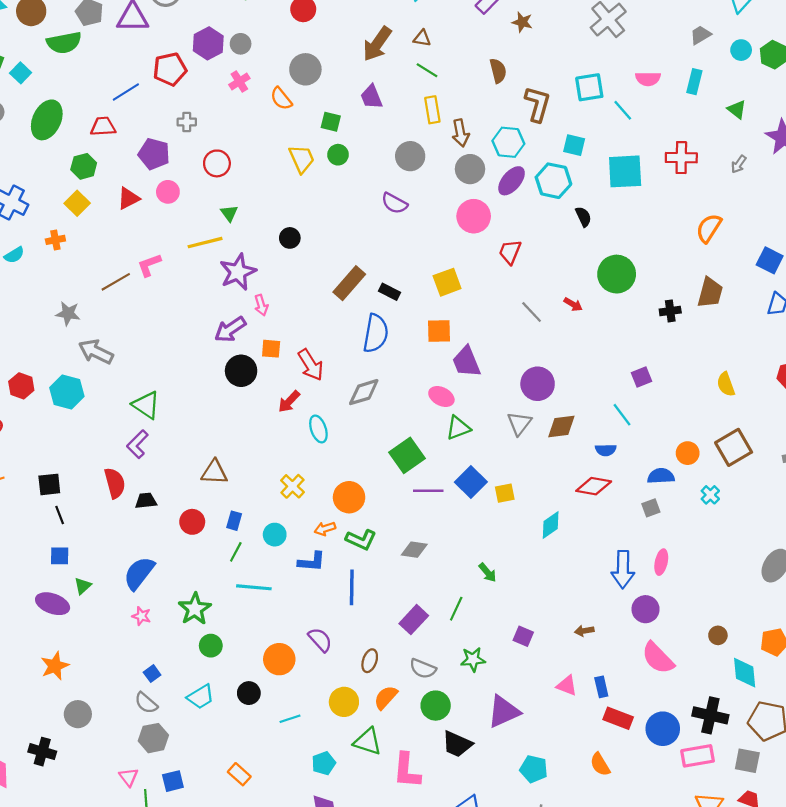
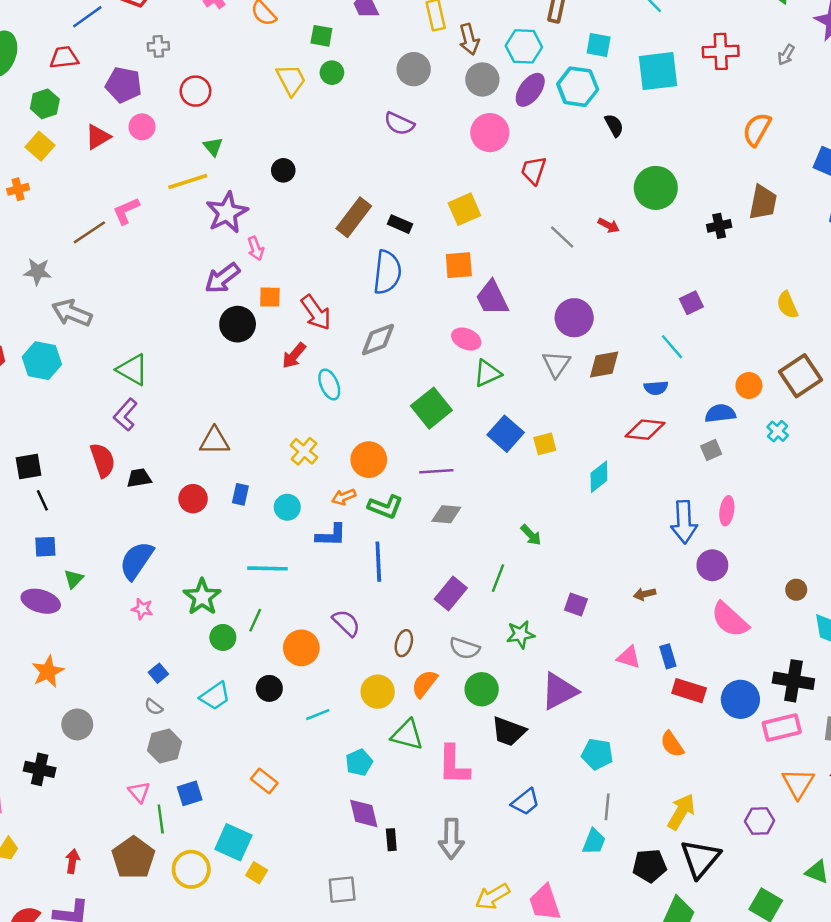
purple line: (428, 491) -> (436, 471), moved
green line: (236, 552) -> (255, 620), moved
gray semicircle: (146, 703) -> (154, 707), size x0.7

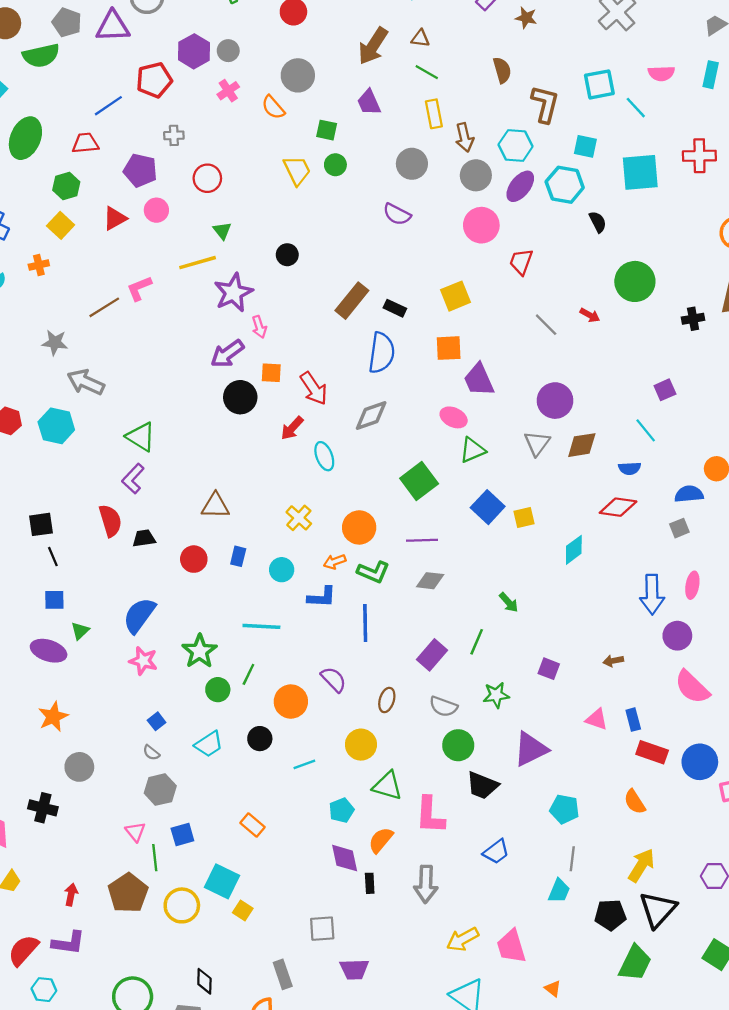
pink star: (142, 609) -> (143, 661), size x1.4
orange semicircle: (425, 684) -> (381, 840), moved

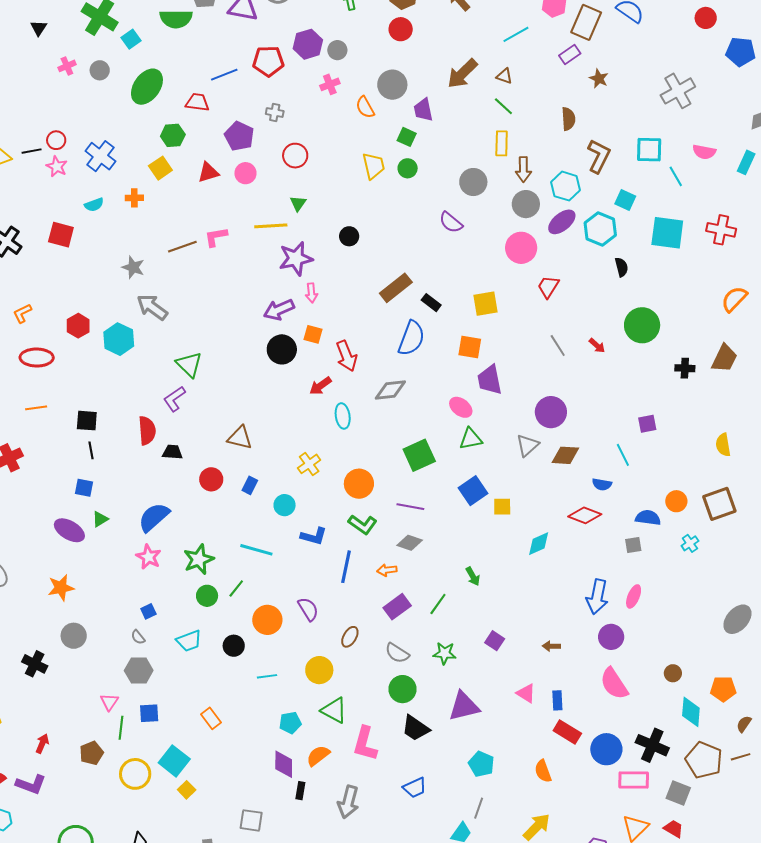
purple trapezoid: (369, 102) -> (423, 110), moved
orange arrow: (335, 562) -> (387, 570), moved
brown pentagon: (128, 893) -> (91, 753), size x0.7

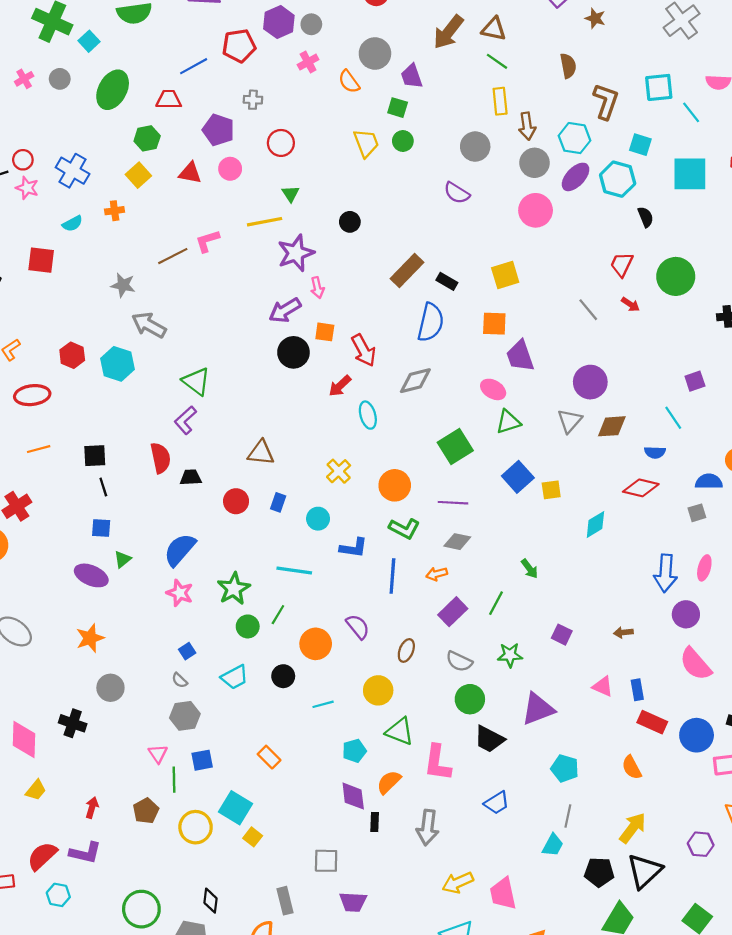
brown triangle: (504, 76) -> (494, 29), size x1.4
red triangle: (208, 172) -> (190, 173), turned 35
red trapezoid: (548, 287) -> (622, 264), moved

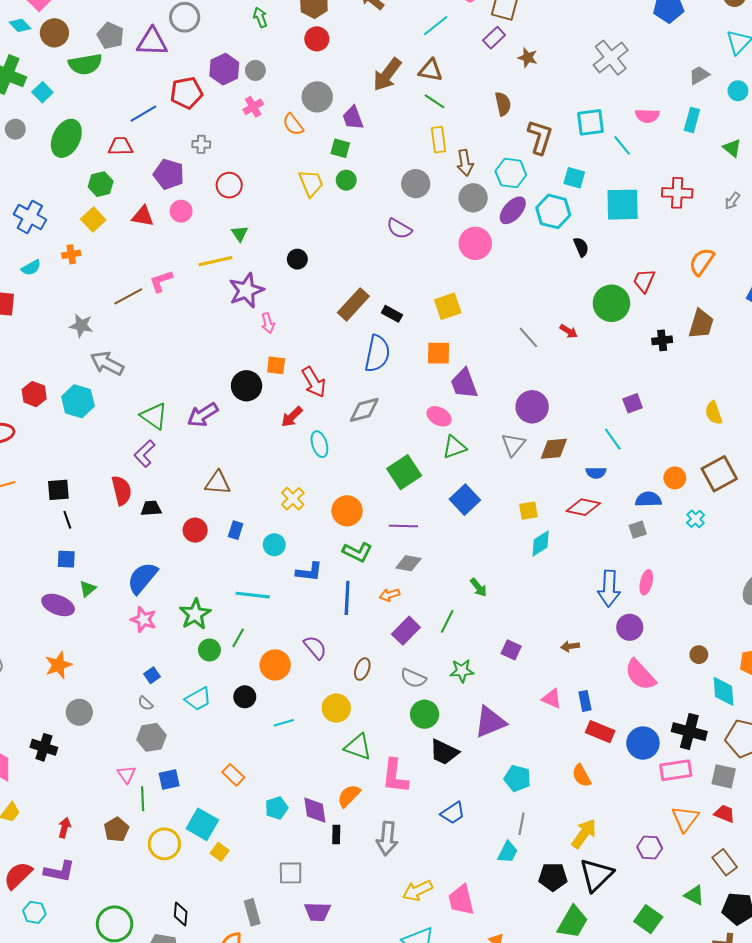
red trapezoid: (622, 264) -> (644, 281), moved
purple arrow: (285, 310) -> (203, 415), moved
yellow square: (551, 490) -> (528, 511), moved
cyan pentagon: (354, 751) -> (277, 808), moved

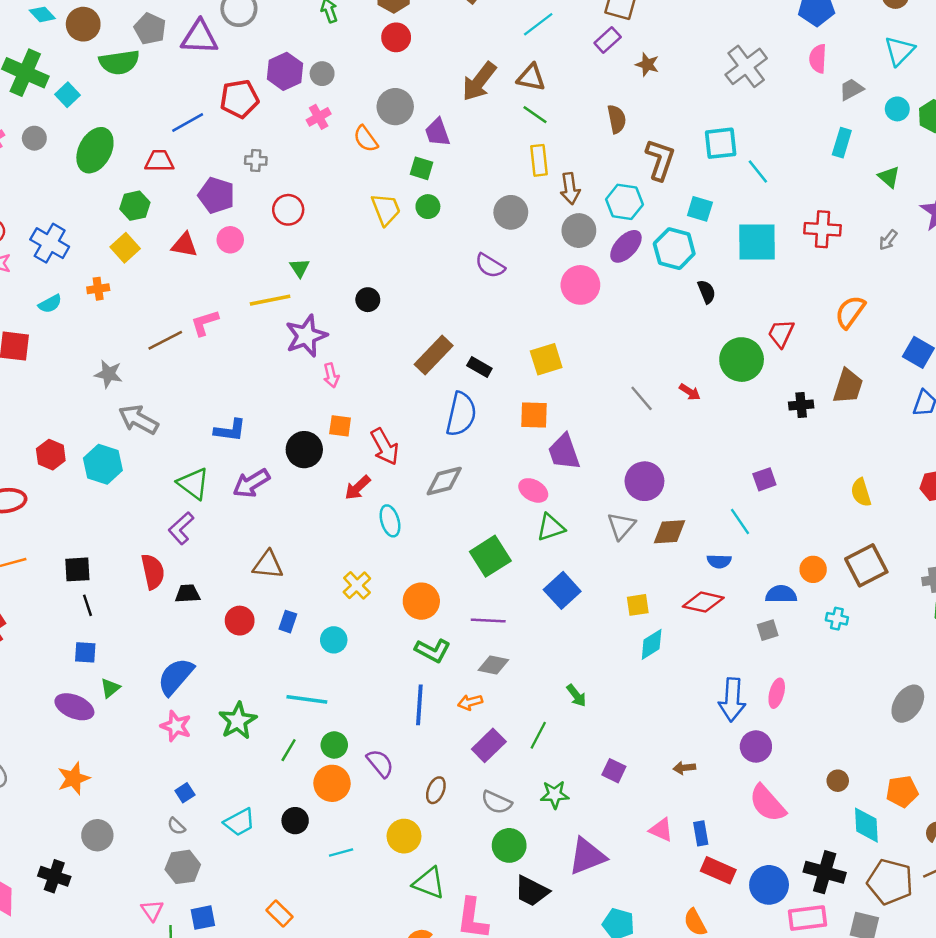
pink semicircle: (647, 116) -> (818, 59), moved, turned 90
cyan cross: (696, 519) -> (837, 619), turned -36
blue L-shape: (309, 572) -> (230, 430), moved
green circle: (209, 650) -> (334, 745), moved

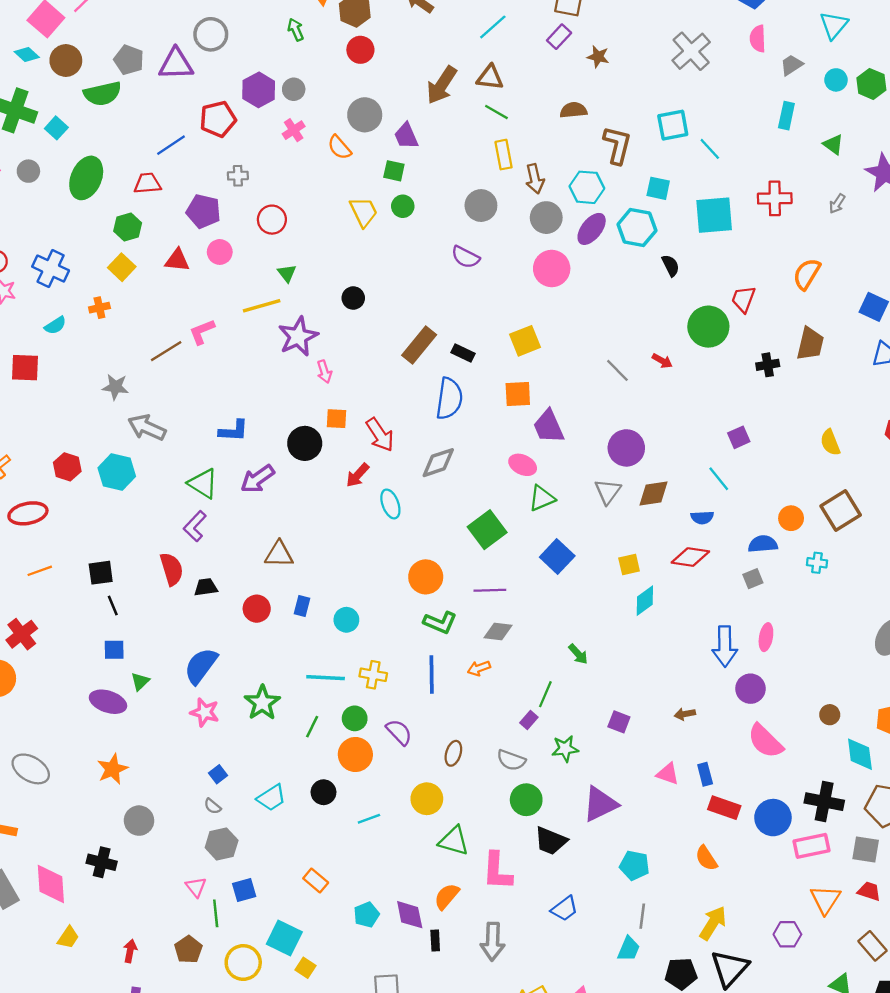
brown semicircle: (617, 119) -> (573, 110), turned -80
yellow cross: (357, 585) -> (373, 675), moved, turned -32
purple rectangle: (489, 745) -> (529, 720), moved, size x0.6

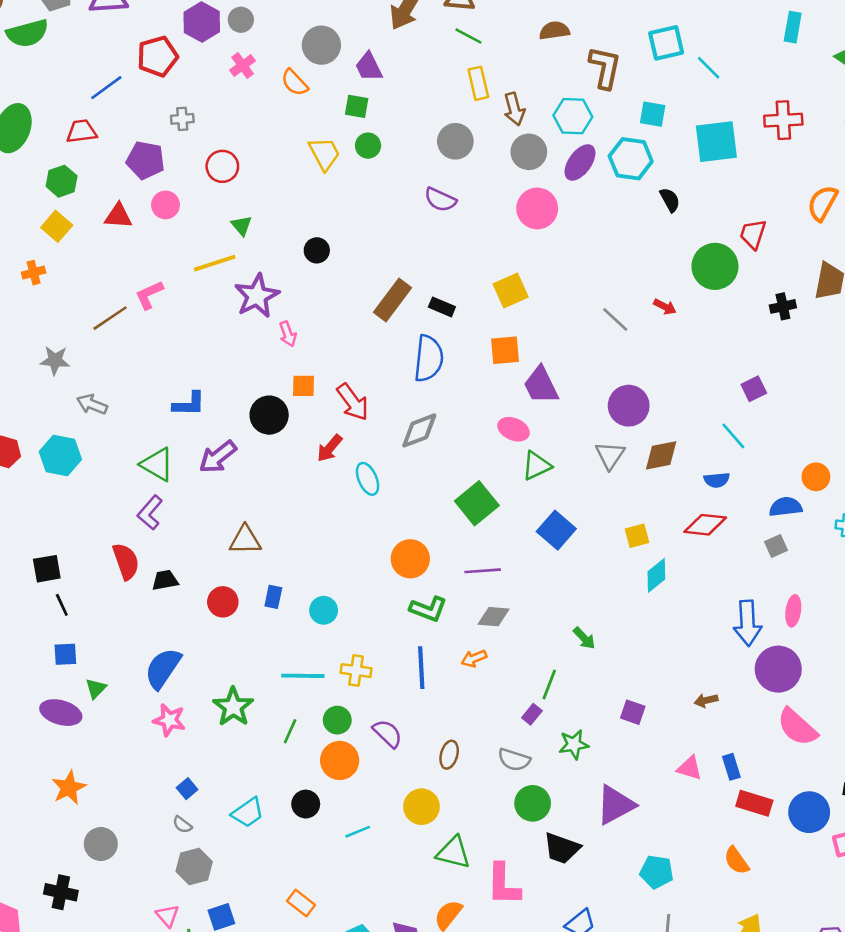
gray arrow: (147, 427) -> (92, 404), size x0.7
purple circle: (750, 689) -> (778, 669), size x1.4

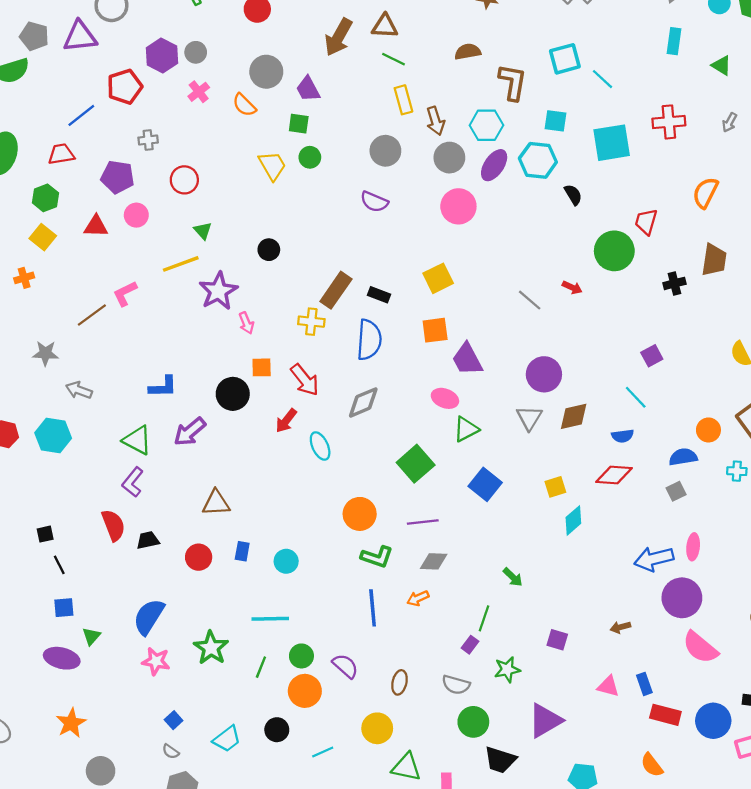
black square: (47, 569) -> (45, 534), size x0.7
blue arrow: (748, 623) -> (654, 559), turned 81
yellow cross: (356, 671) -> (311, 322), moved

